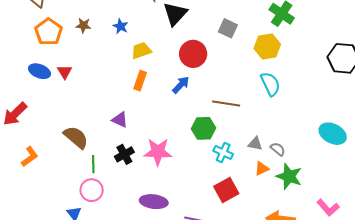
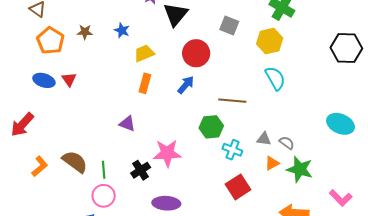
brown semicircle: (76, 137) -> (75, 162), moved
black cross: (124, 154) -> (141, 170), moved

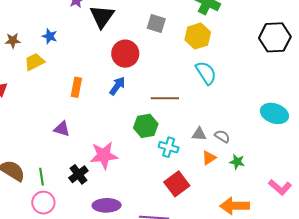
yellow trapezoid: (144, 53) -> (34, 62), moved
green star: (300, 169) -> (237, 162), size x0.6

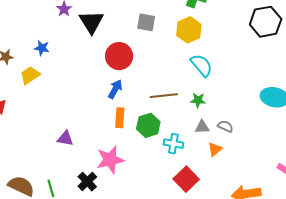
orange rectangle: (76, 87) -> (120, 118), moved
green star: (237, 162) -> (198, 100), moved

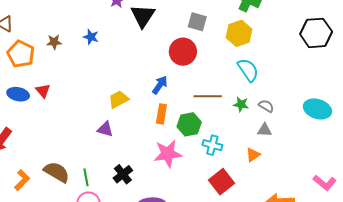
red circle: (119, 56) -> (183, 52), moved
yellow trapezoid: (30, 75) -> (119, 99), moved
gray semicircle: (225, 126) -> (266, 106), moved
gray triangle: (202, 127) -> (265, 130), moved
pink star: (110, 160) -> (168, 154), moved

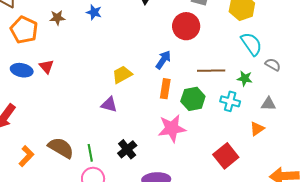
gray semicircle: (266, 106) -> (273, 65), moved
cyan cross: (212, 145) -> (230, 101), moved

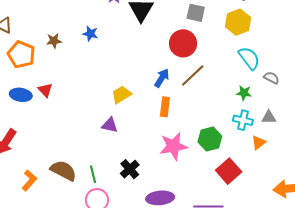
brown line: (211, 71) -> (193, 76), moved, turned -40
green hexagon: (193, 99) -> (210, 139), moved
cyan cross: (230, 101) -> (243, 120), moved

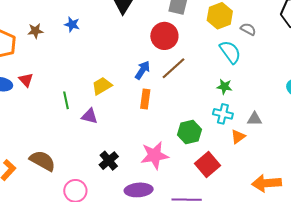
gray semicircle: (271, 78) -> (248, 29), moved
gray triangle: (269, 117) -> (255, 119), moved
pink star: (173, 146) -> (154, 155), moved
green line: (93, 174) -> (66, 100), moved

